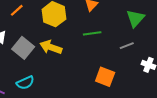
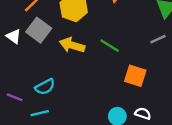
green line: (92, 33) -> (110, 46), moved, turned 42
gray square: (23, 48) -> (39, 30), moved

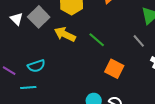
gray line: (158, 39) -> (139, 41), turned 64

